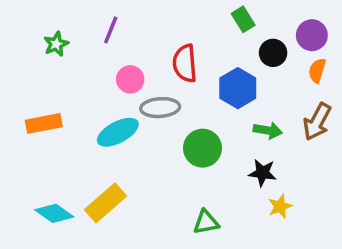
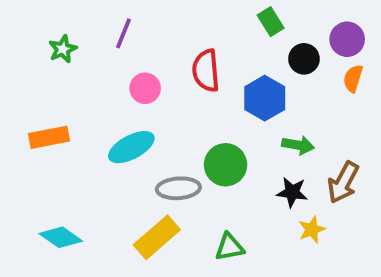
gray ellipse: (160, 108) -> (178, 188), moved
brown arrow: (317, 122) -> (343, 182), moved
yellow rectangle: (105, 203) -> (157, 237), moved

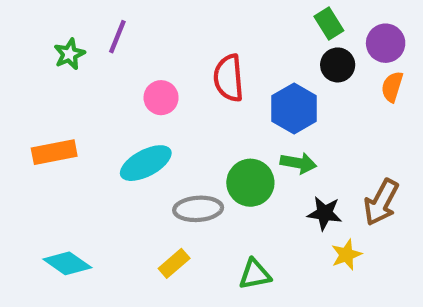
green rectangle: (271, 22) -> (329, 24), moved
purple line: (124, 33) -> (117, 37), moved
green arrow: (298, 145) -> (298, 163), moved
yellow rectangle: (157, 237) -> (174, 263), size x0.6

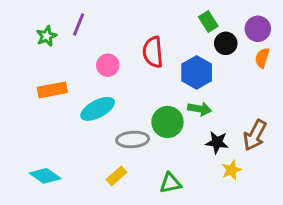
green rectangle: (329, 24) -> (208, 22), moved
orange rectangle: (54, 152) -> (52, 90), moved

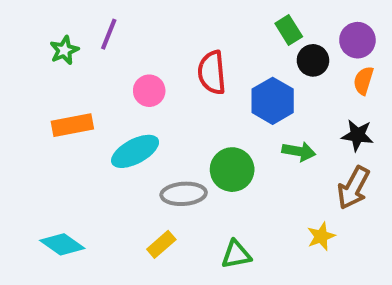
green arrow: (200, 109) -> (299, 151), moved
black star: (217, 142) -> (357, 135), moved

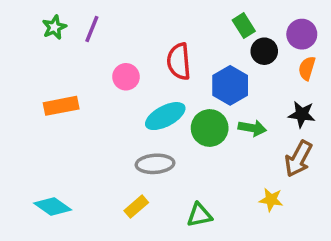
green star: (64, 50) -> (54, 27), moved
cyan ellipse: (135, 151) -> (165, 116), moved
green circle: (232, 170) -> (210, 128), moved
yellow star: (321, 236) -> (271, 200), turned 30

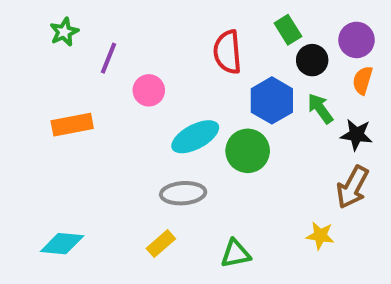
purple line: (92, 29) -> (108, 58), moved
red semicircle: (179, 61) -> (227, 52), moved
green arrow: (252, 128) -> (320, 109), moved, turned -136
cyan diamond: (53, 207) -> (62, 244), turned -30

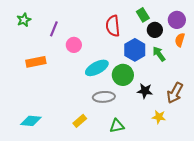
green star: (64, 32) -> (24, 20), moved
black star: (357, 135) -> (145, 91), moved
gray ellipse: (183, 193) -> (104, 97), moved

